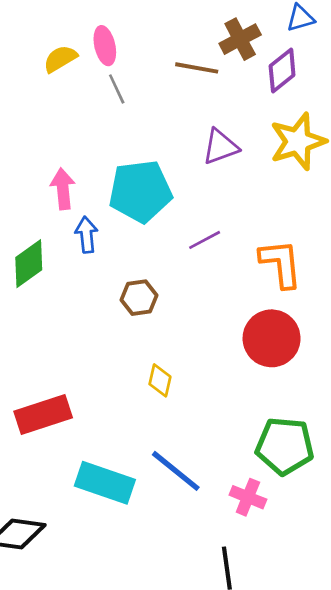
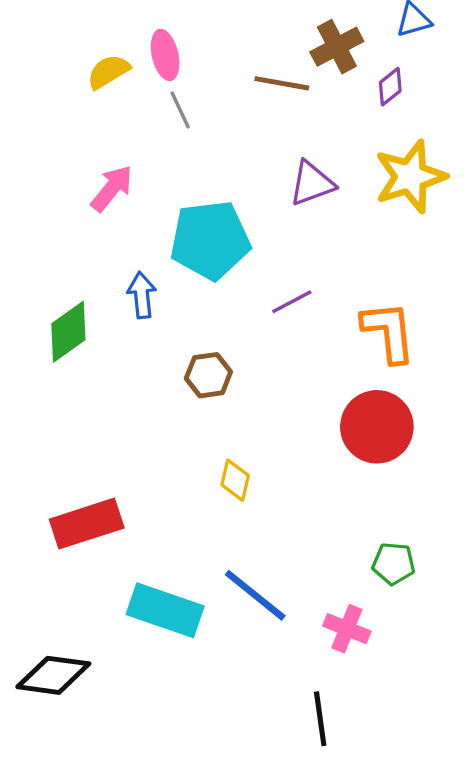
purple diamond: (282, 71) -> (390, 87), size x0.7
pink arrow: (63, 189) -> (112, 188), moved, turned 45
green pentagon: (285, 446) -> (394, 564), size x0.6

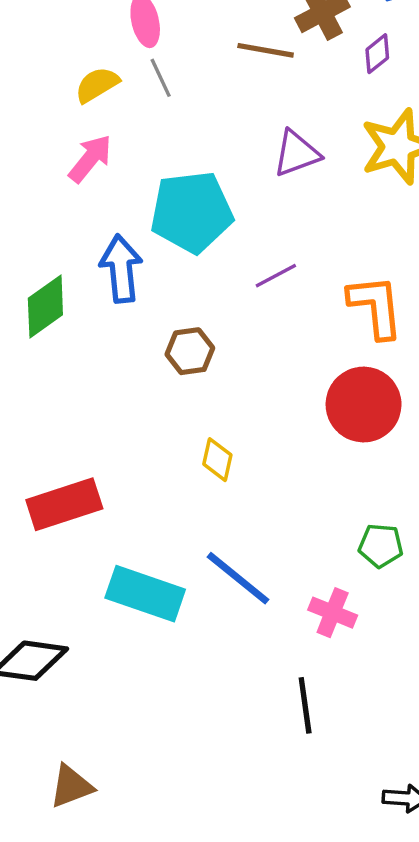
yellow semicircle: (108, 72) -> (97, 85), moved
blue arrow: (142, 295) -> (121, 269), size x1.4

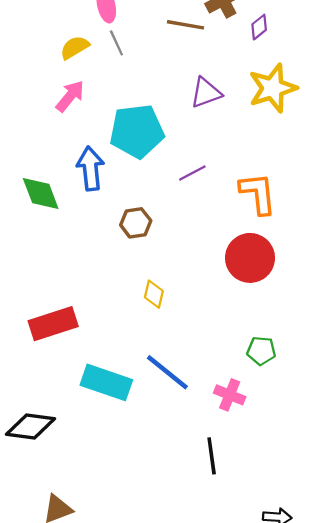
green diamond: (45, 306) -> (41, 193), turned -75

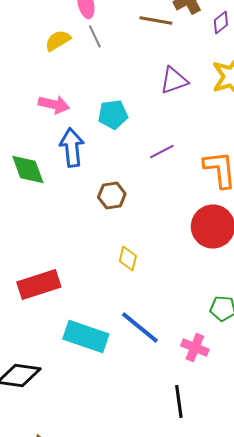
pink arrow: (70, 96) -> (54, 104), moved, turned 64
cyan pentagon: (137, 131) -> (113, 114), size x0.6

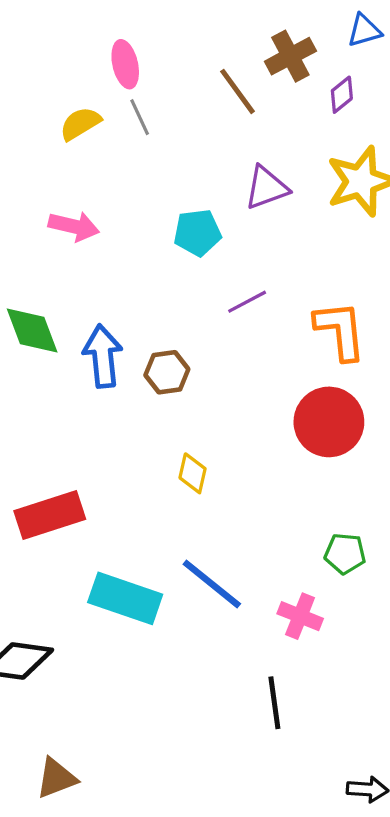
brown line: (156, 20) -> (238, 91), turned 44
cyan pentagon: (113, 114) -> (197, 233), moved
blue arrow: (72, 147) -> (103, 356), moved

